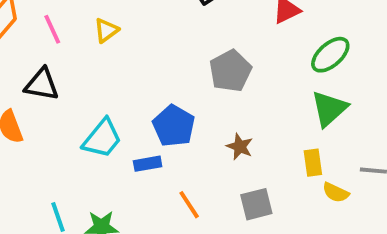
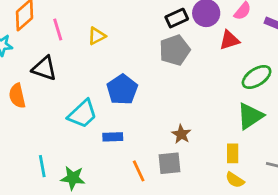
gray pentagon: (230, 71) -> (175, 50), moved
blue pentagon: (174, 126) -> (122, 90), moved
yellow semicircle: (336, 192) -> (235, 180), moved
gray square: (256, 204) -> (170, 163), moved

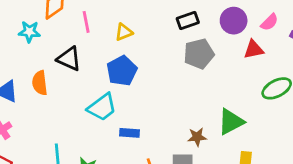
black rectangle: (177, 18) -> (188, 21), moved
blue pentagon: (122, 90) -> (122, 71), moved
green triangle: (250, 116) -> (231, 122), moved
brown star: (181, 134) -> (197, 137), turned 30

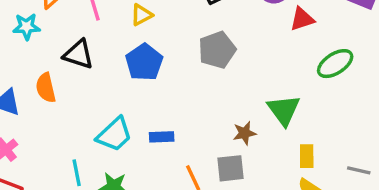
gray pentagon: (199, 54) -> (217, 50), moved
cyan trapezoid: (102, 107) -> (114, 134), moved
green triangle: (231, 122) -> (284, 110), turned -32

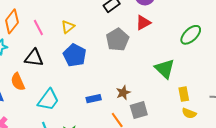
red triangle: (302, 19) -> (143, 23), moved
brown star: (244, 133) -> (123, 93), moved
cyan trapezoid: (114, 134) -> (48, 100), moved

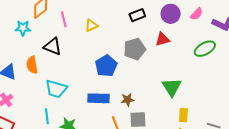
green ellipse: (191, 35) -> (205, 49), moved
blue pentagon: (75, 55) -> (106, 66), moved
blue rectangle: (94, 99) -> (99, 98), size x1.5
cyan trapezoid: (48, 100) -> (56, 89), turned 55

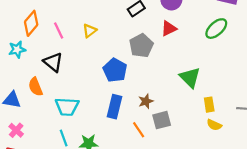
black triangle: (53, 46) -> (53, 62), turned 30
blue rectangle: (99, 98) -> (114, 107), turned -65

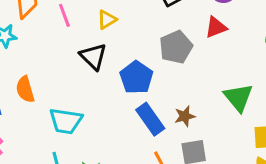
black triangle: (53, 62) -> (93, 56), moved
brown star: (146, 101) -> (185, 116), moved
blue rectangle: (114, 107) -> (150, 119), moved, turned -55

